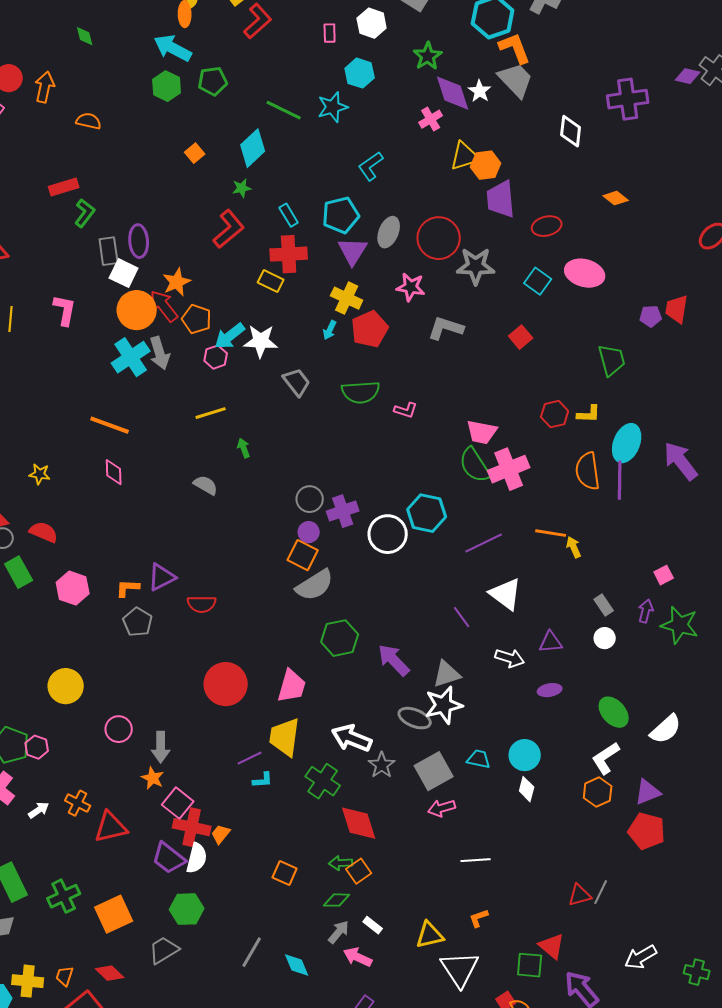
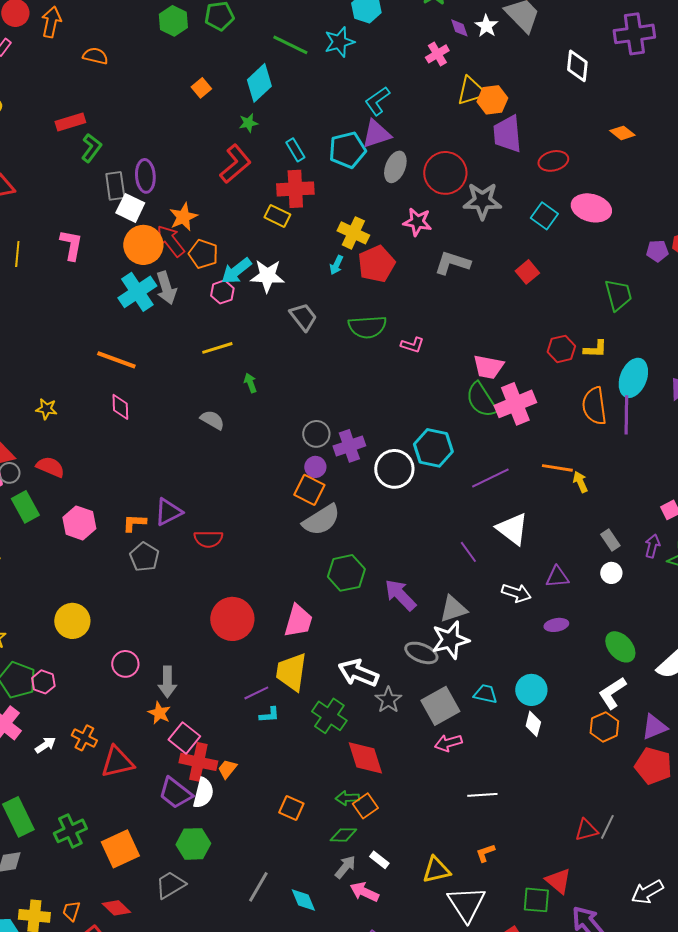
purple diamond: (453, 93) -> (459, 28), size x0.5
purple triangle: (353, 251) -> (376, 134), moved, turned 40

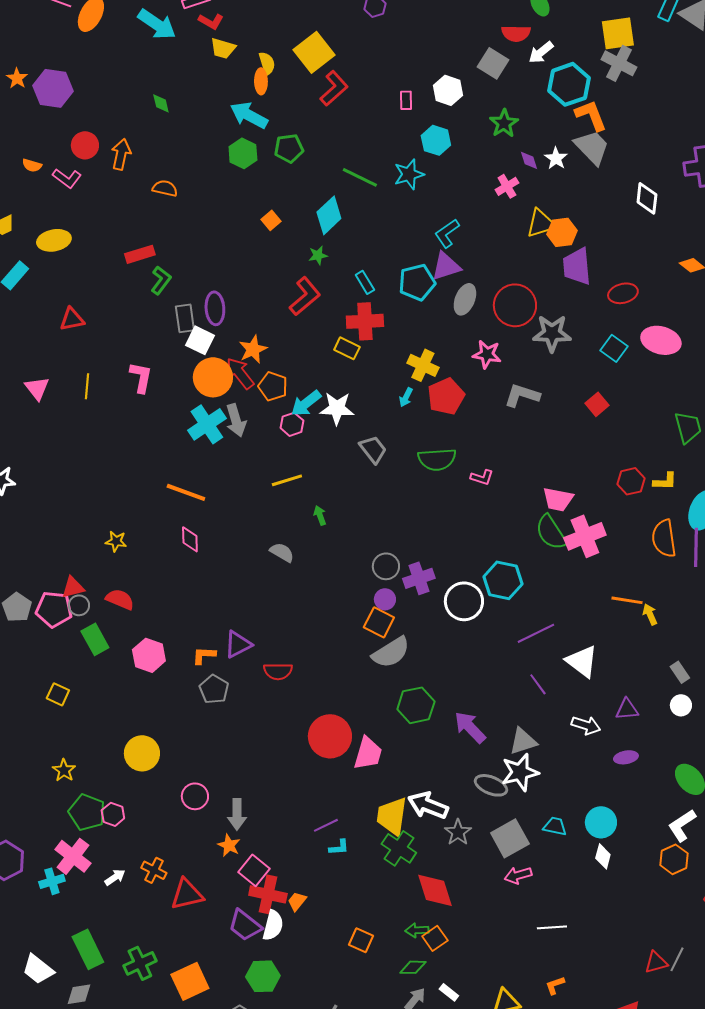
purple line: (490, 478) -> (536, 633), moved
red circle: (232, 619) -> (330, 736), moved
yellow trapezoid: (291, 672) -> (392, 816), moved

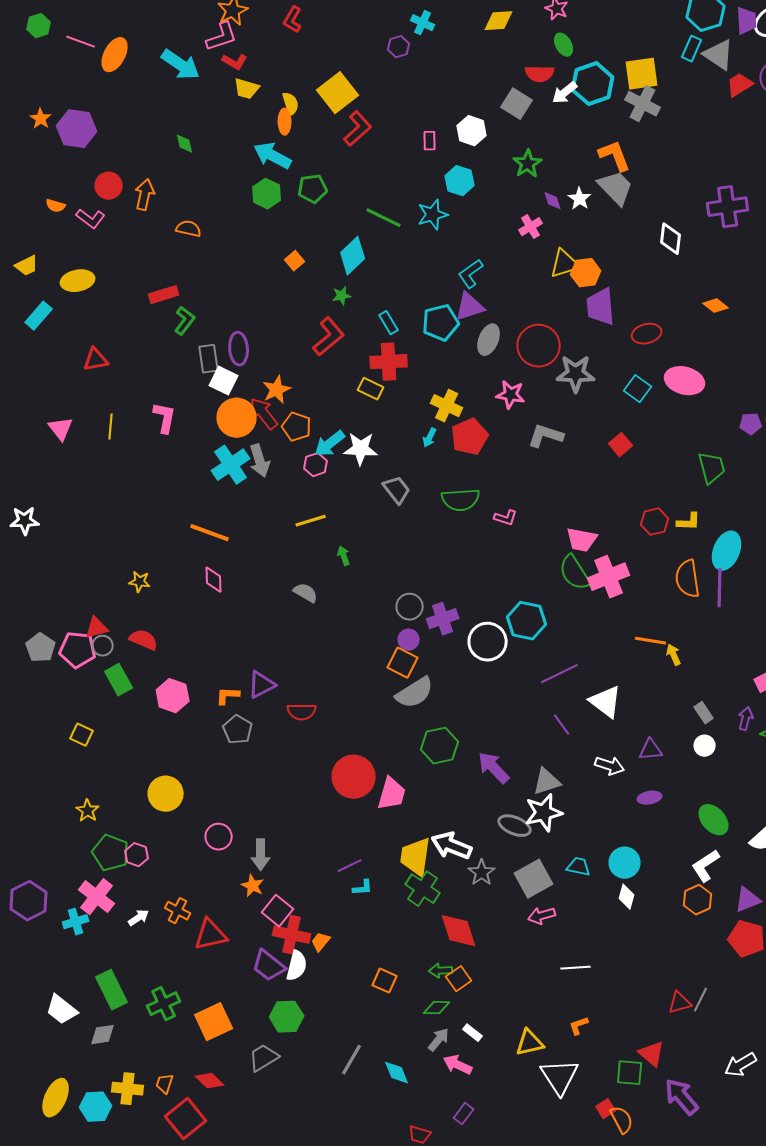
cyan hexagon: (569, 84) -> (593, 84), moved

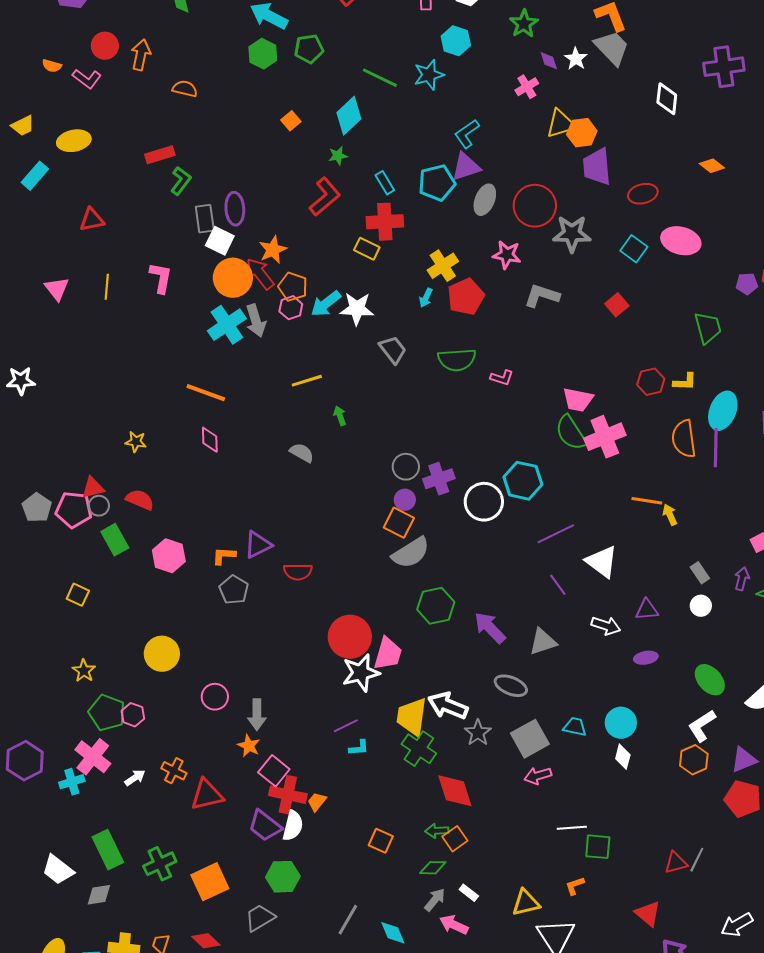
yellow cross: (447, 406) -> (443, 266), turned 32
pink hexagon: (316, 465) -> (291, 308), moved
white star: (544, 813) -> (361, 673), moved
green square: (630, 1073) -> (598, 847), moved

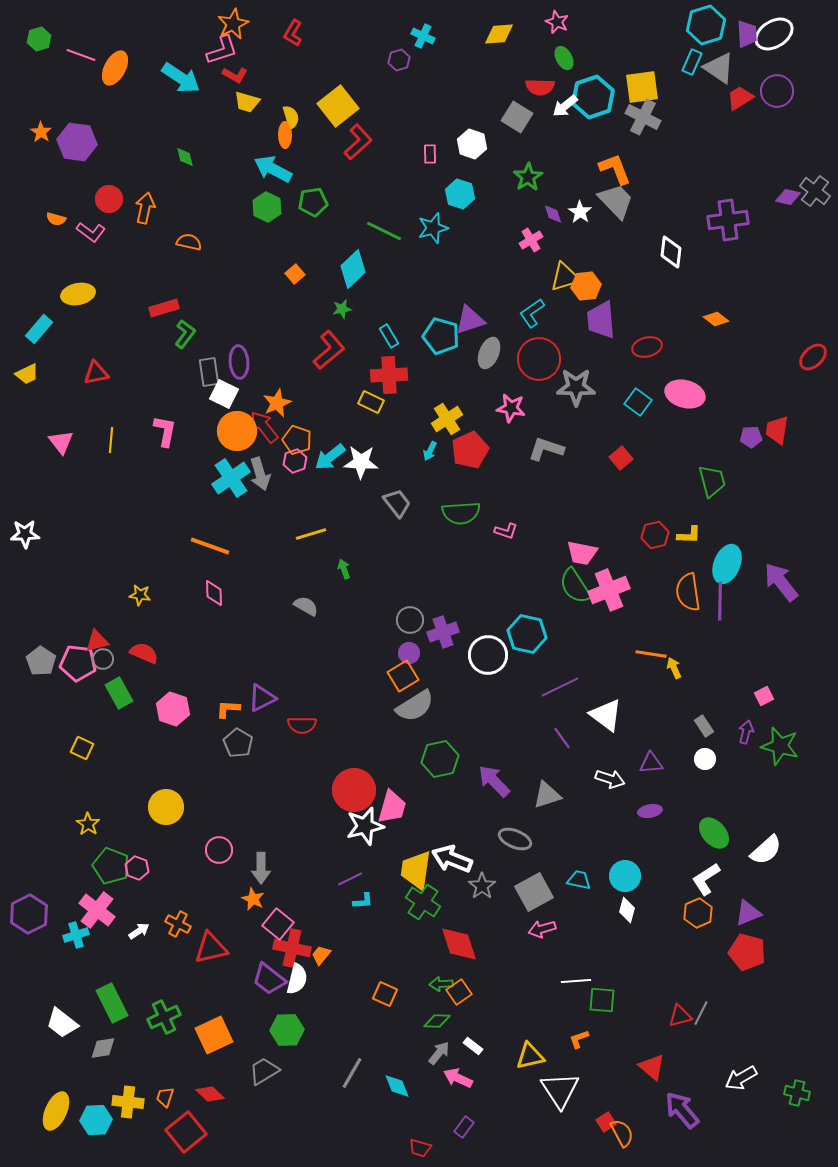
yellow trapezoid: (23, 126) -> (27, 374), moved
cyan L-shape: (467, 134) -> (532, 313), moved
cyan pentagon: (437, 183) -> (441, 336), turned 30
orange square: (399, 523) -> (403, 676), turned 32

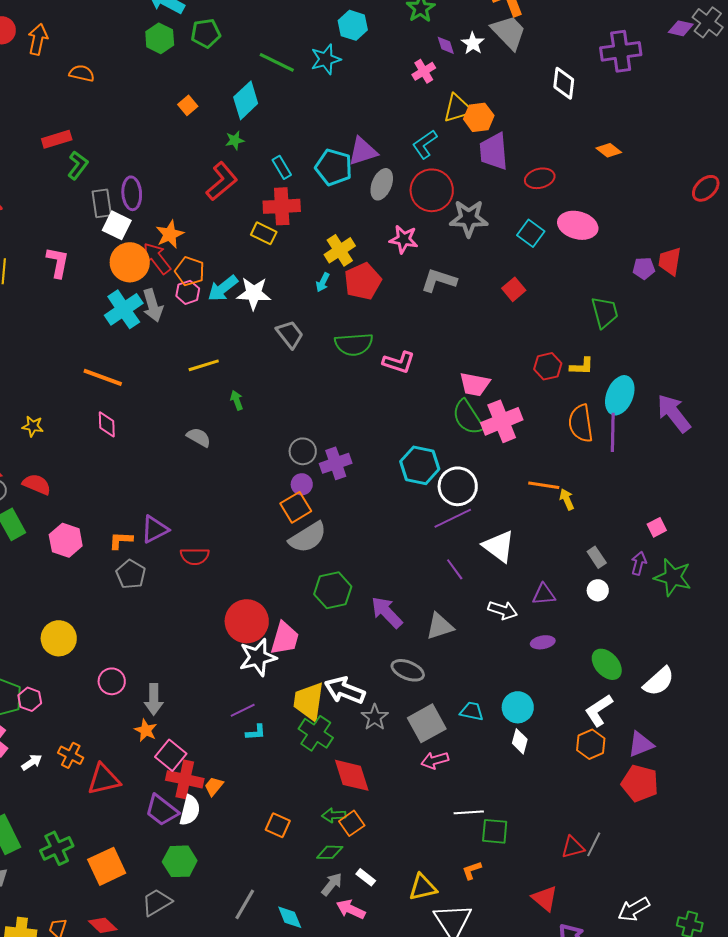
pink L-shape: (506, 531) -> (399, 362), size x1.4
white circle: (488, 655) -> (458, 486), moved

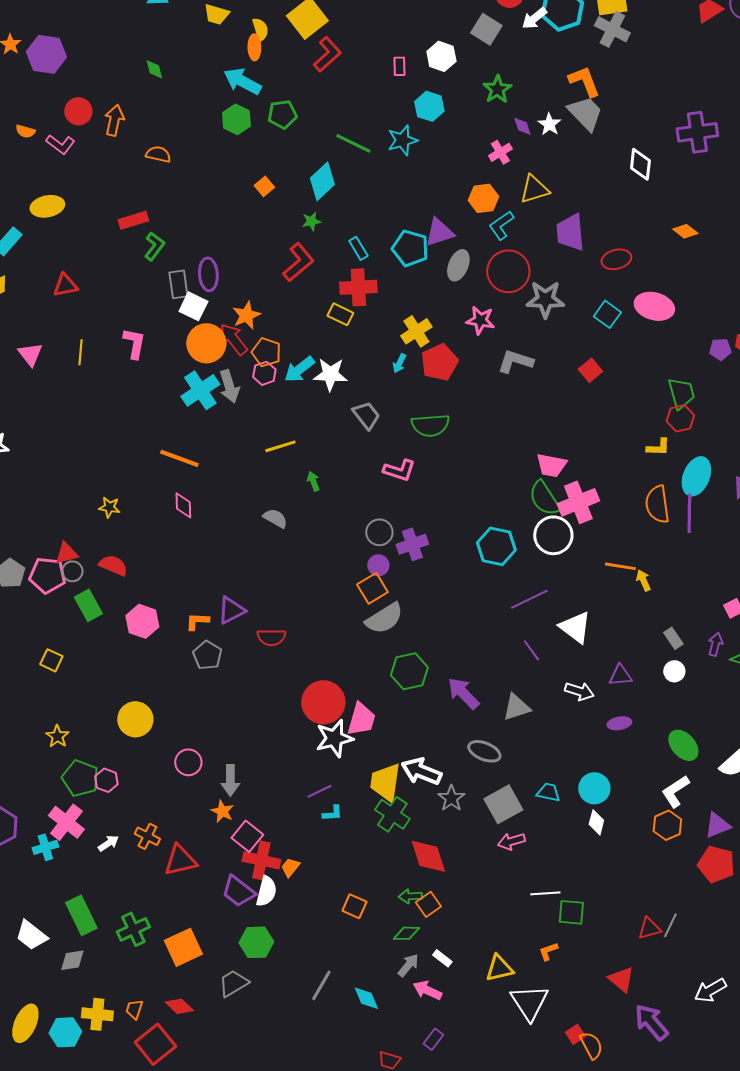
orange hexagon: (479, 117) -> (483, 198), moved
pink L-shape: (399, 362) -> (399, 470), moved
red hexagon: (548, 366) -> (680, 418), moved
white circle: (458, 486) -> (553, 535), moved

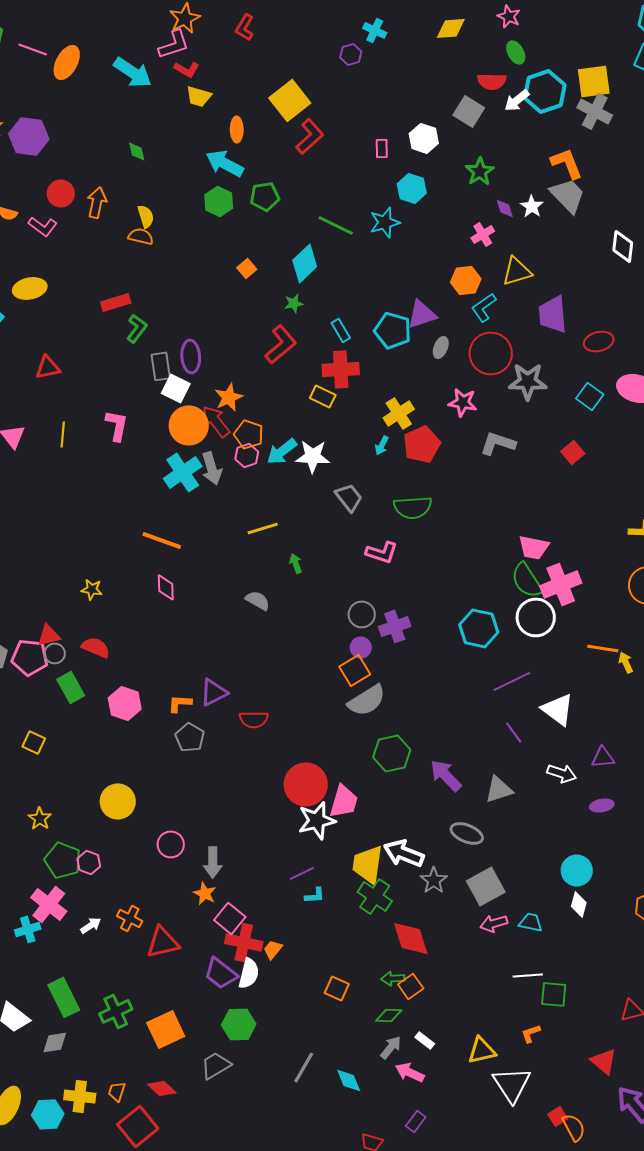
yellow semicircle: (260, 29) -> (146, 216), moved
gray ellipse: (458, 265) -> (441, 347), size x0.7
cyan trapezoid: (548, 792) -> (531, 922), moved

